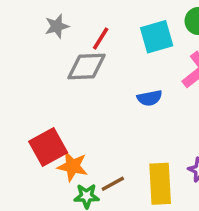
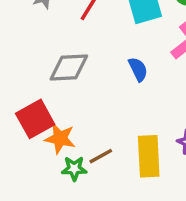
gray diamond: (87, 67) -> (69, 68), moved
blue semicircle: (150, 98) -> (138, 69), turned -105

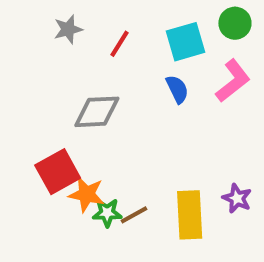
blue semicircle: (138, 69) -> (177, 89), moved
green star: (74, 169) -> (107, 213), moved

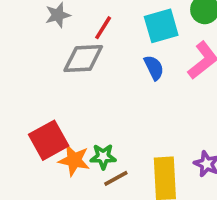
gray diamond: (97, 112) -> (83, 59), moved
green star: (107, 213) -> (103, 157), moved

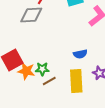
blue semicircle: (154, 68) -> (80, 54), moved, turned 104

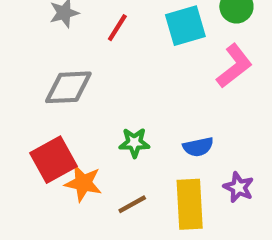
gray diamond: (31, 15) -> (68, 87), moved
green star: (42, 69) -> (134, 143), moved

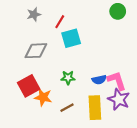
cyan square: (185, 26) -> (71, 38), moved
pink L-shape: (234, 66) -> (117, 81), moved, turned -70
purple star: (239, 187) -> (119, 99), size x1.5

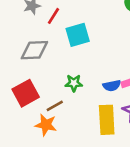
red line: (60, 22) -> (53, 16), moved
orange star: (43, 97) -> (46, 125), moved
brown line: (67, 108) -> (55, 106), moved

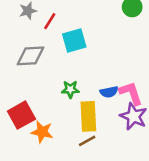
red square: (26, 93) -> (21, 115), moved
brown line: (55, 106) -> (87, 141), moved
yellow rectangle: (107, 120) -> (88, 116), moved

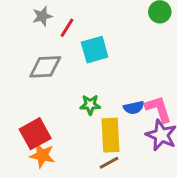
orange star: (42, 132) -> (42, 155), moved

